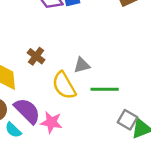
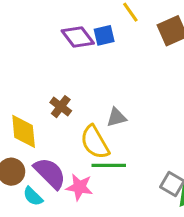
green line: (105, 89) -> (109, 165), moved

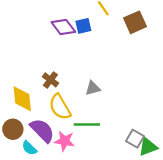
yellow semicircle: (95, 142) -> (60, 107), moved

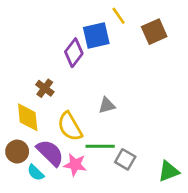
blue square: (83, 26) -> (96, 36), size x1.5
purple diamond: (63, 27) -> (74, 53), moved, turned 75
brown cross: (50, 80) -> (45, 88), moved
gray square: (135, 139) -> (125, 159), moved

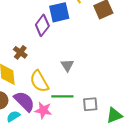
gray triangle: (107, 105) -> (67, 65), turned -48
gray square: (125, 159) -> (90, 104), moved, turned -35
cyan semicircle: (36, 173) -> (13, 116), turned 104

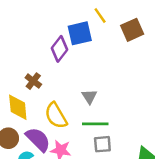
green line: (62, 96) -> (95, 124), moved
gray square: (90, 104) -> (102, 144), moved

